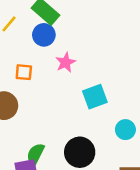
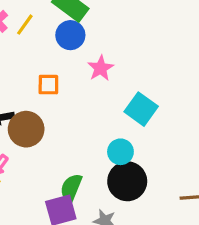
cyan square: (95, 97) -> (141, 109), turned -30
cyan circle: (125, 130) -> (120, 152), moved

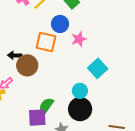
blue circle: (70, 35) -> (60, 24), moved
orange square: (48, 85) -> (46, 42), size x1.5

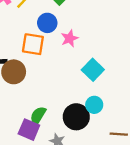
cyan circle: (80, 91) -> (94, 105), moved
purple square: (37, 118) -> (29, 130), turned 30

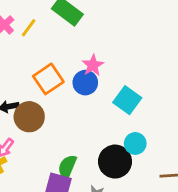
blue circle: (47, 23) -> (85, 83), moved
orange square: (33, 44) -> (48, 79), turned -35

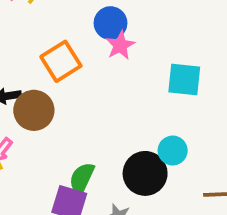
blue circle: (85, 83) -> (110, 23), moved
cyan square: (127, 100) -> (184, 79), moved, turned -32

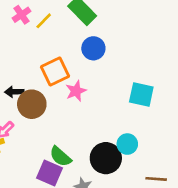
pink star: (120, 45) -> (76, 91), moved
green semicircle: (82, 178) -> (60, 157), turned -80

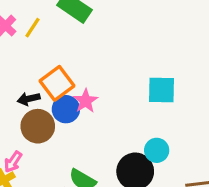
blue circle: (93, 48) -> (66, 109), moved
black arrow: (14, 92) -> (29, 99), moved

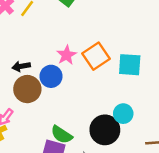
orange square: (57, 83) -> (96, 56), moved
pink star: (86, 101) -> (67, 55), moved

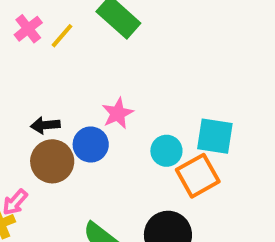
orange square: (96, 56) -> (198, 176), moved
cyan circle: (123, 114) -> (166, 151), moved

